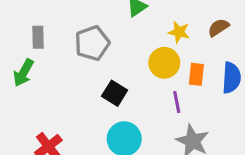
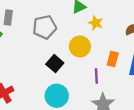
yellow star: (179, 32) -> (96, 23), moved
yellow circle: (164, 63) -> (80, 47), moved

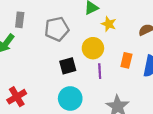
black square: (55, 64) -> (68, 66), turned 35
purple line: (96, 76) -> (100, 71), moved

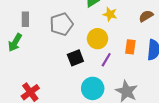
purple line: (100, 71) -> (106, 60), turned 40
cyan circle: (70, 98) -> (93, 88), moved

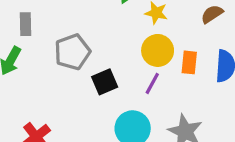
gray pentagon: (61, 24) -> (72, 52), moved
yellow circle: (98, 39) -> (158, 50), moved

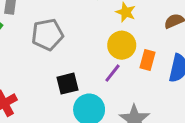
black square: (105, 82) -> (68, 84), moved

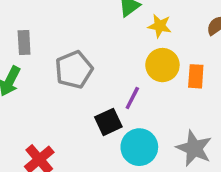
purple line: (112, 73) -> (132, 98), moved

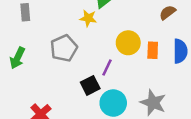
yellow star: (160, 26) -> (88, 18), moved
gray rectangle: (24, 42) -> (25, 12), moved

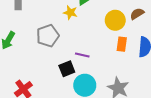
yellow circle: (128, 43) -> (115, 20), moved
purple line: (107, 67) -> (82, 55), turned 72

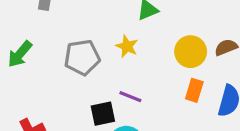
yellow star: (70, 12) -> (127, 46), moved

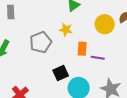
orange rectangle: (194, 90) -> (82, 49), moved
purple line: (130, 97) -> (98, 58), moved

